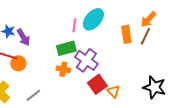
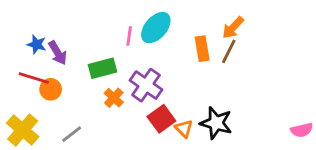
green rectangle: (66, 48) -> (103, 68), moved
orange cross: (63, 69) -> (114, 98), turned 32
black star: (154, 87) -> (216, 123), moved

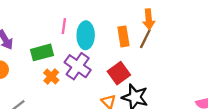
cyan ellipse: (156, 28) -> (86, 35), moved, turned -40
orange arrow: (233, 28) -> (149, 19), turned -48
red square: (161, 119) -> (119, 73), moved

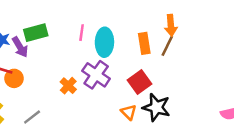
green rectangle: (42, 52) -> (36, 33), moved

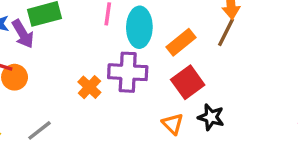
orange rectangle: (144, 43) -> (181, 42), moved, turned 60
purple cross: (96, 75) -> (128, 72), turned -32
black star: (156, 107) -> (211, 117), size x0.7

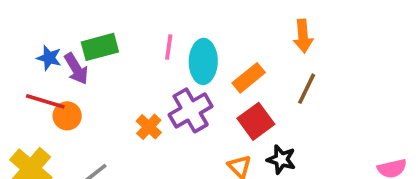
brown line: (226, 32) -> (307, 89), moved
purple cross: (128, 72) -> (191, 110), turned -33

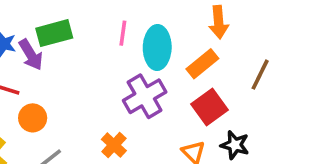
orange arrow: (303, 36) -> (219, 22), moved
orange circle: (67, 116) -> (33, 118), moved
orange cross: (149, 127) -> (114, 145), moved

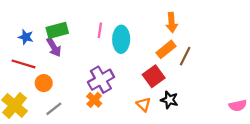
orange arrow: (219, 22) -> (172, 22), moved
purple arrow: (31, 55) -> (54, 47), moved
orange rectangle: (202, 64) -> (166, 49), moved
purple cross: (145, 96) -> (101, 80), moved

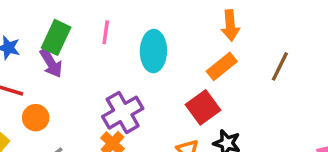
green rectangle: (57, 30) -> (56, 37), turned -50
pink line: (100, 30) -> (106, 32), moved
brown line: (185, 56) -> (280, 66), moved

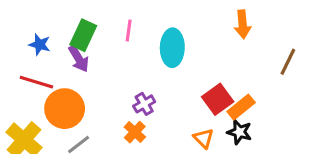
orange rectangle: (222, 66) -> (241, 107), moved
purple cross: (123, 113) -> (144, 104), size x0.6
orange circle: (36, 118) -> (65, 109), size x1.6

